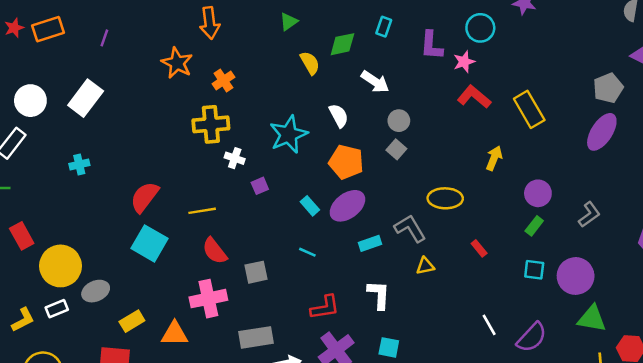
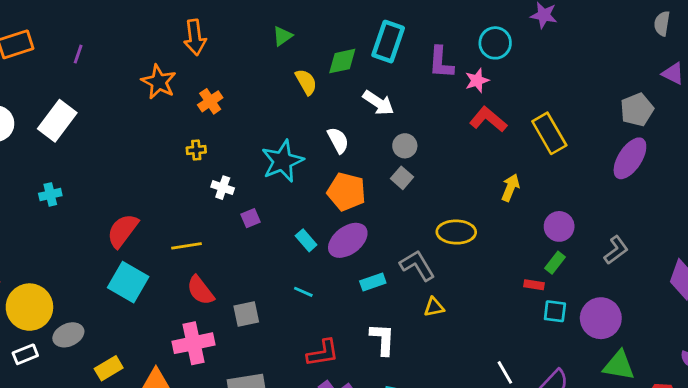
cyan rectangle: (384, 27) -> (388, 42), size x1.8
yellow cross: (211, 124) -> (196, 150), size x0.5
red rectangle: (479, 248) -> (534, 285), moved, turned -42

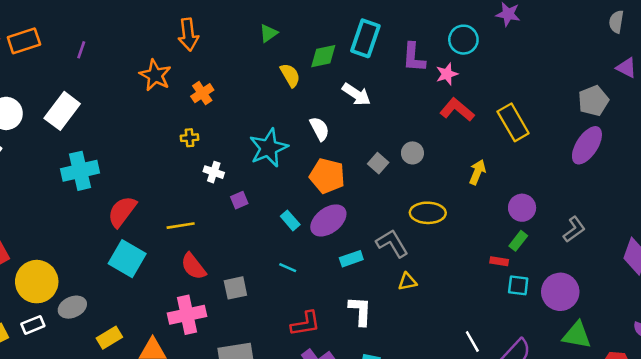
gray circle: (405, 146) -> (412, 153), moved
cyan cross: (50, 194) -> (80, 171), moved, size x1.8

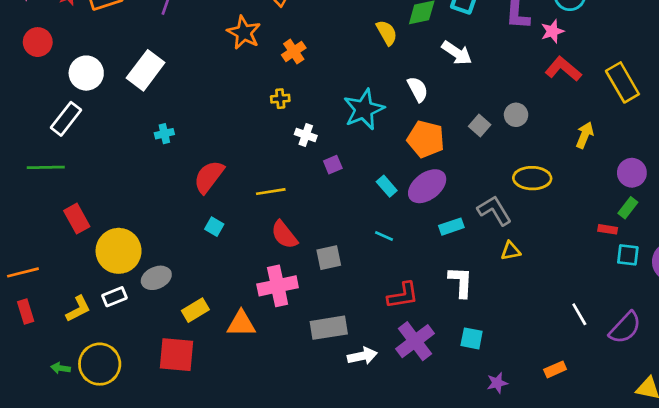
cyan cross: (80, 171) -> (164, 134), size x0.5
cyan square: (127, 259) -> (214, 227), size x0.5

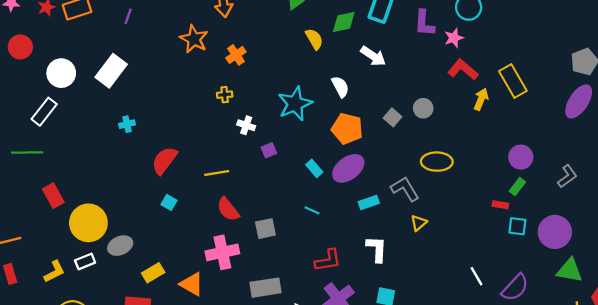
yellow arrow: (585, 135) -> (481, 99), moved
yellow triangle: (511, 251) -> (419, 223), turned -30
orange triangle: (241, 324) -> (192, 284), turned 30

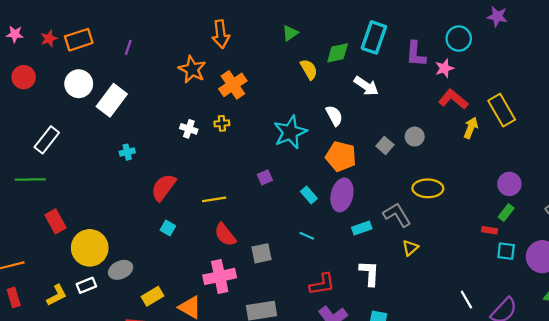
orange cross: (236, 55) -> (233, 85), size x1.4
white circle: (61, 73) -> (79, 84), moved
white cross: (246, 125) -> (189, 129), moved
purple ellipse: (348, 168) -> (342, 195), turned -40

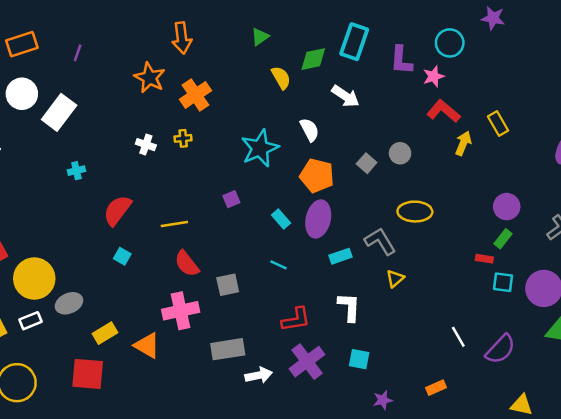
yellow rectangle: (502, 110) -> (498, 124), size x0.7

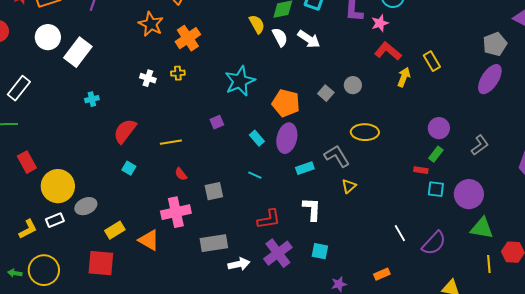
white semicircle: (310, 130) -> (280, 37), moved
red semicircle: (187, 264) -> (181, 174), size x0.6

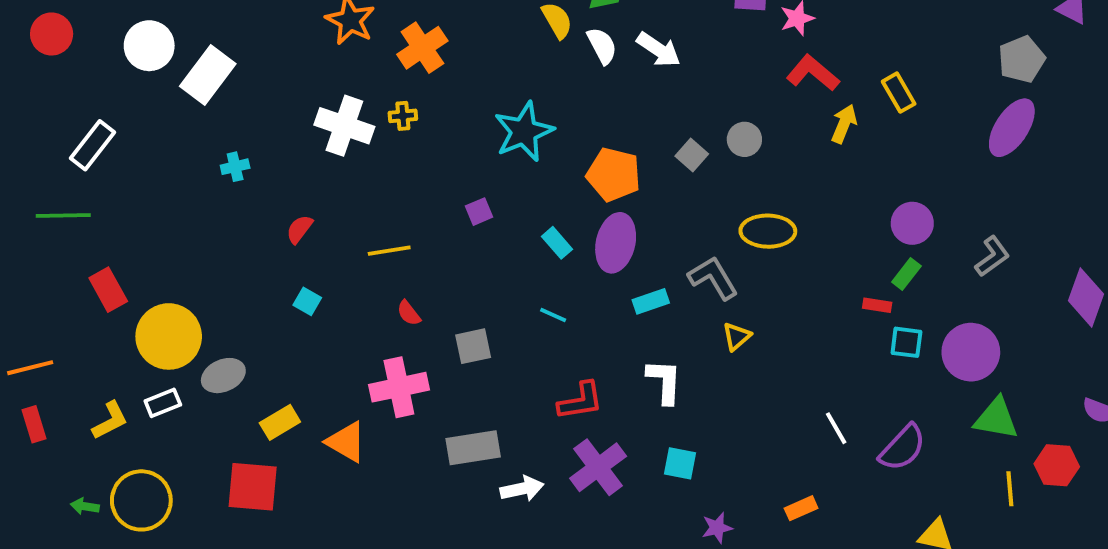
white cross: (148, 78) -> (344, 126), size x1.8
red semicircle: (125, 131) -> (299, 229), size x0.6

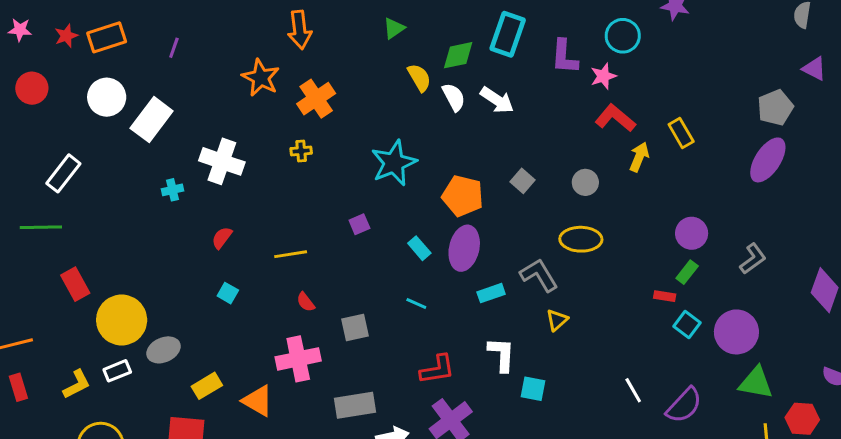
white cross: (344, 126) -> (222, 161), moved
gray circle: (744, 139) -> (585, 182), moved
cyan square: (906, 342) -> (687, 324), turned 30
cyan square: (680, 463) -> (533, 389), moved

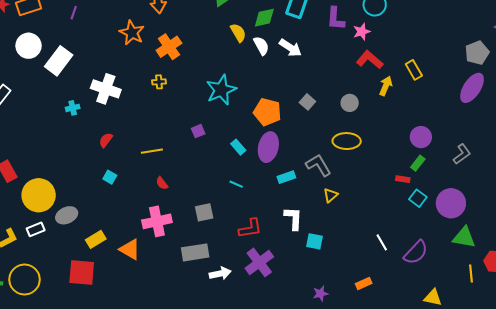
gray square: (355, 327) -> (204, 212), moved

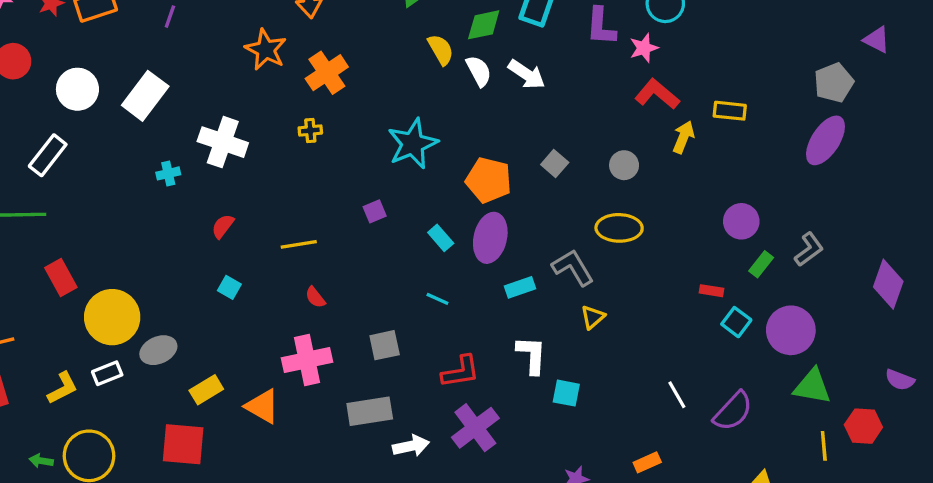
white circle: (29, 46) -> (77, 89), moved
yellow rectangle: (414, 70) -> (730, 111), turned -54
green rectangle: (418, 163) -> (761, 264), moved

